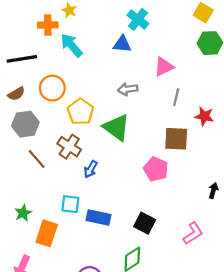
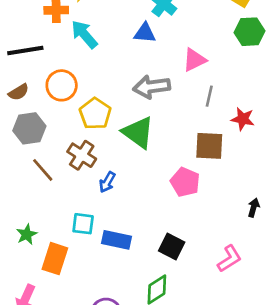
gray arrow: (128, 89) -> (152, 87), size x1.5

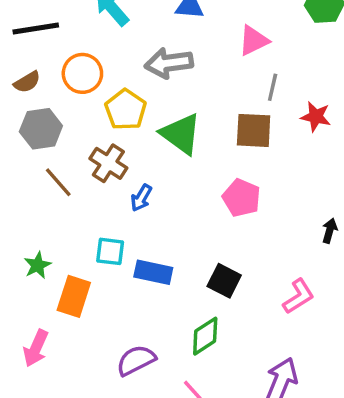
gray arrow: (152, 87) -> (169, 63), moved
brown square: (209, 146) -> (254, 130), moved

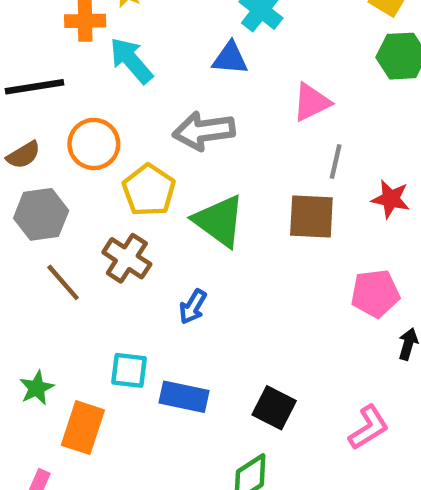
blue arrow: (141, 198) -> (193, 307), moved
pink pentagon: (241, 198) -> (375, 293), moved, turned -30

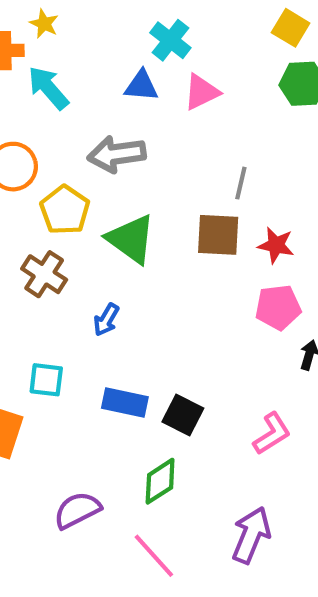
pink triangle: (311, 102) -> (201, 92), moved
red star: (391, 199) -> (276, 245), moved
blue rectangle: (184, 397) -> (125, 403), moved

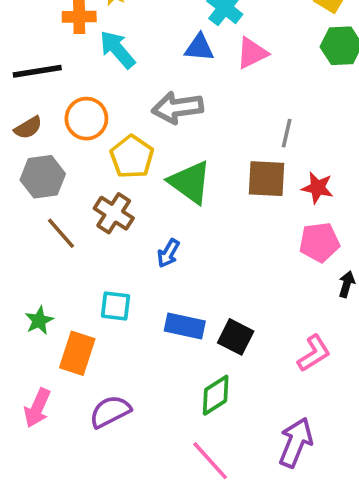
purple semicircle: (77, 510) -> (110, 412), moved

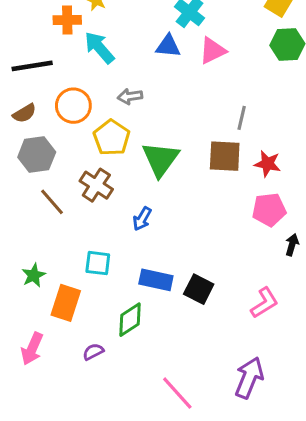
gray arrow: (177, 108) -> (130, 96), moved, size x0.6
green triangle: (190, 182) -> (161, 159), turned 30
green diamond: (216, 395) -> (130, 320), moved
purple semicircle: (110, 412) -> (93, 352), size x0.6

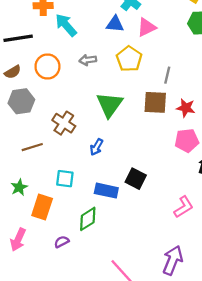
yellow pentagon: (112, 138) -> (129, 59), moved
brown line: (52, 202) -> (32, 147), moved, turned -66
black square: (199, 289) -> (136, 179), moved

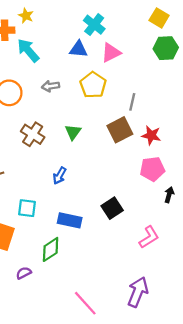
brown square: (155, 102) -> (120, 130), turned -30
green triangle: (110, 105) -> (73, 132), size x0.6
brown cross: (64, 123) -> (33, 134), moved
black square: (136, 179) -> (112, 208), moved, turned 30

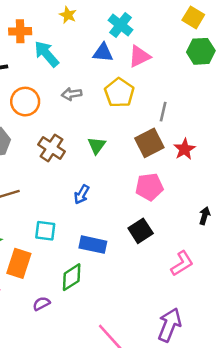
yellow star: (26, 16) -> (68, 15), moved
red star: (151, 135) -> (185, 149), turned 30
pink pentagon: (152, 169) -> (149, 187), moved

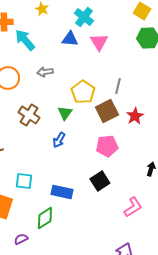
pink triangle: (139, 56) -> (99, 42), turned -36
yellow pentagon: (119, 93) -> (83, 92), moved
blue arrow: (82, 194) -> (59, 140), moved

